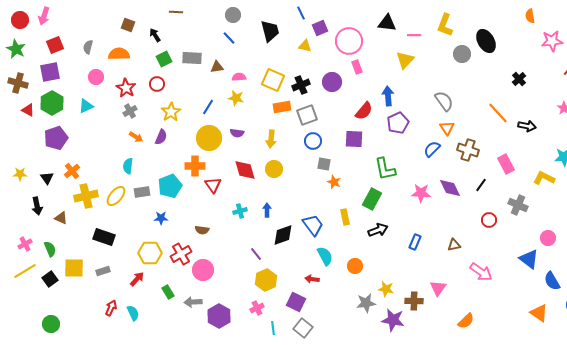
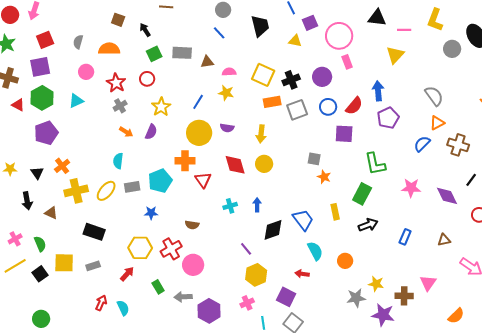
orange triangle: (447, 128) -> (437, 123), turned 35
blue circle: (313, 141) -> (328, 107), moved
purple diamond: (450, 188) -> (447, 196), moved

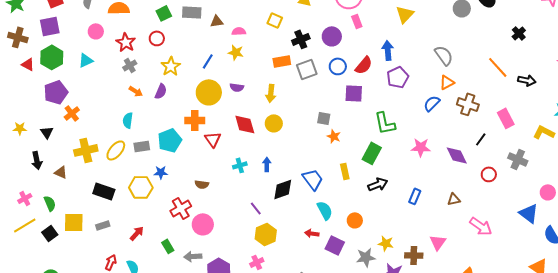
yellow square: (263, 75) -> (275, 20), moved, size x0.7
orange cross: (62, 166) -> (72, 113), moved
yellow hexagon: (140, 248) -> (141, 187), moved
purple square: (286, 297) -> (335, 245), moved

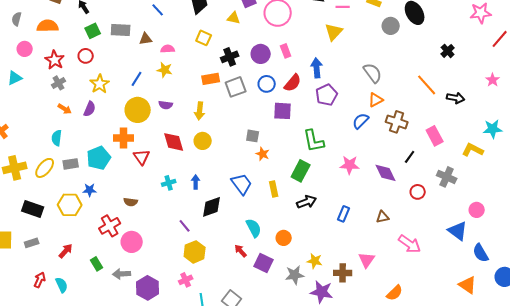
pink rectangle: (357, 21) -> (286, 51), moved
blue trapezoid: (313, 179) -> (242, 184), moved
red arrow: (312, 233) -> (241, 251), turned 40

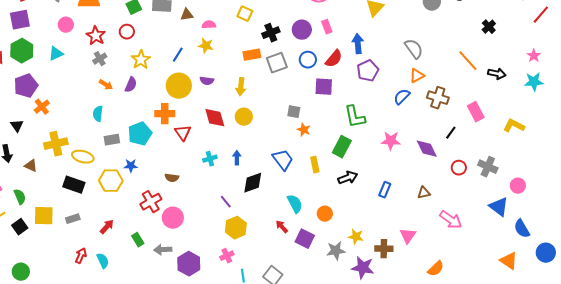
cyan star: (493, 129) -> (534, 82), moved
yellow ellipse: (45, 168) -> (83, 157), moved, turned 65
gray cross: (447, 177) -> (488, 167), moved

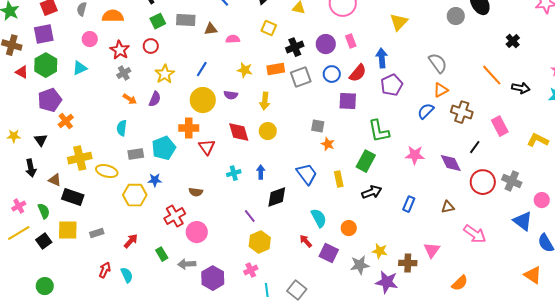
yellow star: (206, 46) -> (245, 70), moved
red circle: (459, 168) -> (483, 182), size x1.6
black rectangle: (74, 185) -> (73, 197), moved

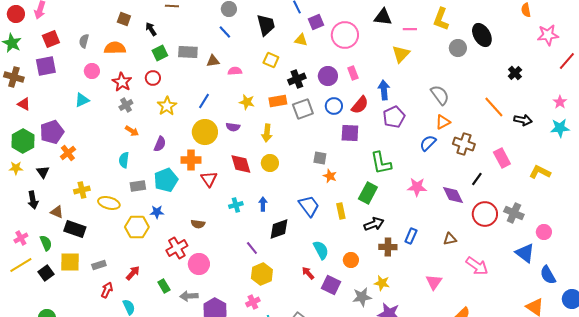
green hexagon: (46, 65) -> (23, 141), moved
purple semicircle: (155, 99) -> (160, 144), moved
yellow cross: (80, 158) -> (82, 190), size x0.7
brown cross: (408, 263) -> (388, 247), moved
red arrow: (105, 270) -> (107, 290), moved

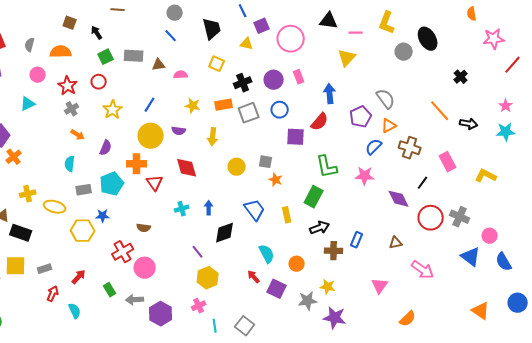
red semicircle: (360, 105) -> (320, 122), moved
purple pentagon: (394, 117) -> (361, 117), moved
yellow circle: (270, 163) -> (237, 167), moved
pink star: (417, 187) -> (365, 176), moved
blue semicircle: (548, 275) -> (504, 262), moved

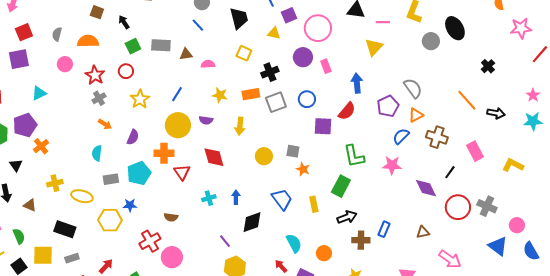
purple circle: (274, 80) -> (303, 57), moved
cyan triangle: (28, 104) -> (39, 93), moved
black rectangle: (21, 233) -> (65, 229), moved

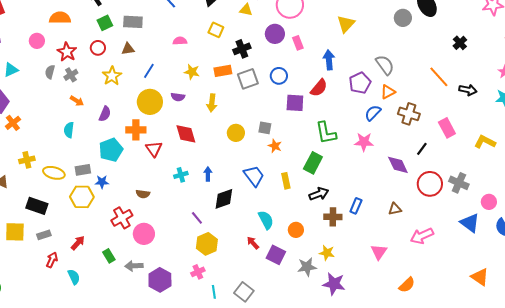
gray semicircle: (57, 34) -> (50, 72), moved
brown triangle: (186, 54) -> (128, 49), moved
gray rectangle: (111, 179) -> (83, 170), moved
pink arrow: (450, 259) -> (422, 236), turned 120

